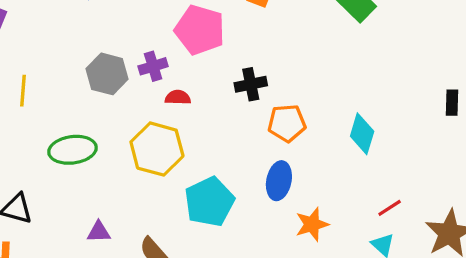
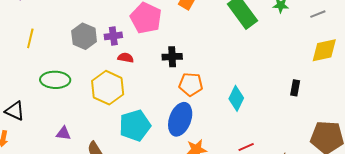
blue ellipse: (279, 181) -> (180, 119), size x1.4

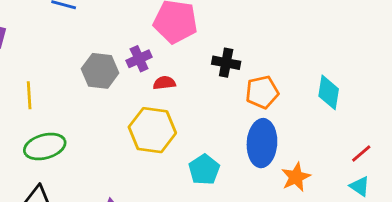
black cross: (172, 57) -> (226, 63), turned 30
green ellipse: (55, 80) -> (45, 146), moved
cyan pentagon: (135, 125) -> (204, 170), size x0.7

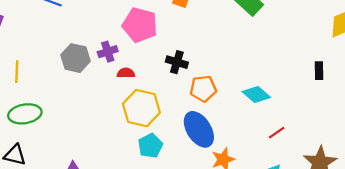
cyan diamond: (329, 92) -> (256, 94), turned -64
yellow hexagon: (152, 130) -> (141, 108), moved
blue ellipse: (262, 143) -> (199, 129), turned -42
red line: (361, 153) -> (277, 133), moved

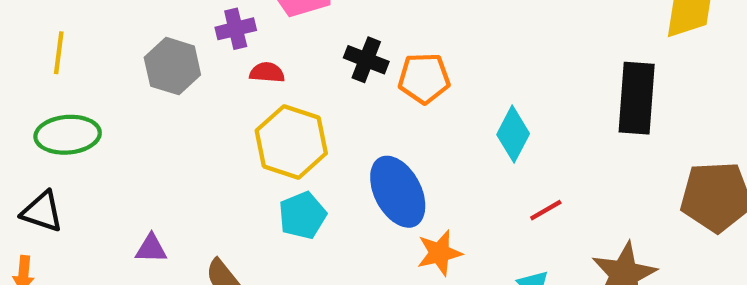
gray hexagon: (75, 58) -> (172, 66), moved
black rectangle: (319, 71) -> (637, 98), size x2.0
orange pentagon: (203, 89) -> (424, 78), moved
cyan diamond: (256, 94) -> (513, 134), turned 72

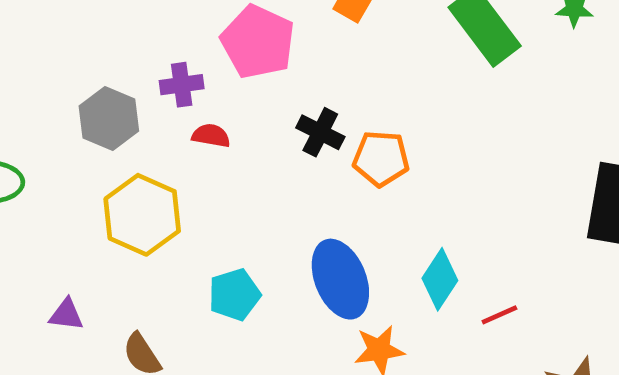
cyan diamond: (513, 134) -> (440, 279), moved
yellow hexagon: (291, 142) -> (142, 215), moved

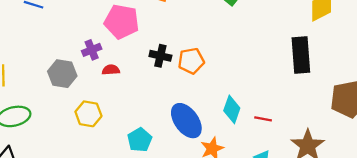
yellow hexagon: (142, 215) -> (88, 114), size x0.7
red line: (499, 315) -> (263, 119), turned 49

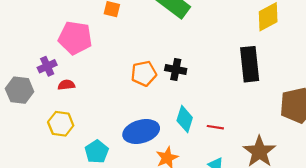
black cross: (160, 56) -> (176, 70), moved
yellow hexagon: (88, 114) -> (61, 124), moved
blue ellipse: (186, 121) -> (141, 131), turned -68

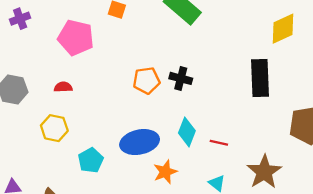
purple cross: (47, 66) -> (20, 19), moved

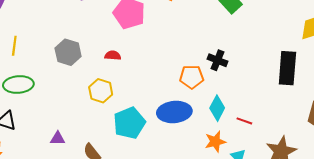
orange pentagon: (146, 80) -> (192, 77), moved
cyan pentagon: (91, 160) -> (129, 123), size x1.4
orange star: (165, 172) -> (215, 142), moved

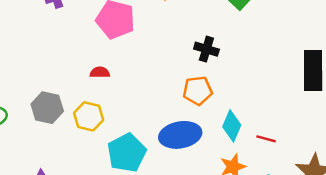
gray hexagon: (68, 52) -> (47, 108), moved
black cross: (217, 60) -> (206, 49), moved

